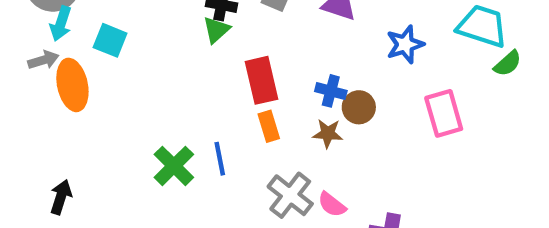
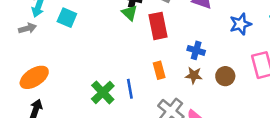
green triangle: (216, 30) -> (130, 13), turned -36
red rectangle: (261, 80) -> (158, 26), moved
orange ellipse: (72, 85) -> (34, 77), moved, turned 68
brown circle: (359, 107) -> (225, 76), moved

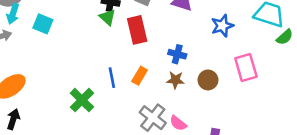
orange rectangle: (159, 70) -> (140, 76), turned 48
blue line: (130, 89) -> (112, 78), moved

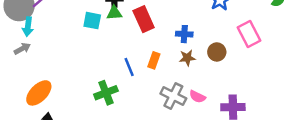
green triangle: (107, 17) -> (114, 13), turned -35
cyan square: (43, 24) -> (92, 21), moved
green cross: (82, 100) -> (106, 93), turned 35

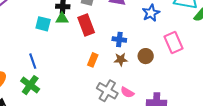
blue line: (129, 67) -> (33, 61), moved
green cross: (106, 93) -> (30, 85), moved, turned -36

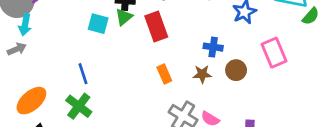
green triangle: (62, 19) -> (124, 17), turned -40
blue cross: (119, 40) -> (213, 47), moved
orange rectangle: (93, 60) -> (164, 74), turned -48

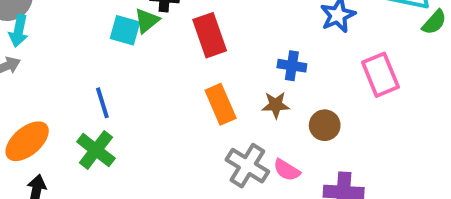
green triangle: (124, 17) -> (147, 21), moved
brown circle: (236, 70) -> (325, 125), moved
orange rectangle: (164, 74) -> (221, 104), size x1.4

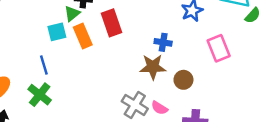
cyan square: (125, 30) -> (57, 32), moved, turned -30
orange rectangle: (221, 104) -> (83, 36), moved
brown star: (276, 105) -> (153, 67), size x1.5

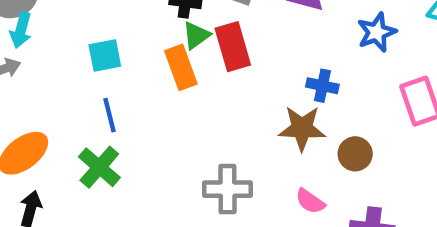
green triangle: (72, 14) -> (196, 35), moved
cyan square: (57, 32) -> (105, 55), moved
gray cross: (135, 105) -> (227, 189), moved, turned -35

